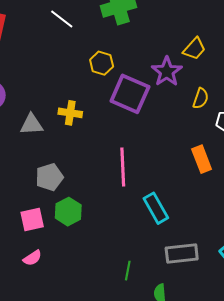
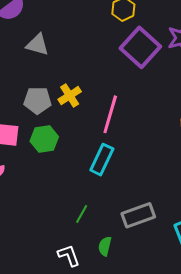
yellow cross: (70, 113) -> (70, 96), moved, turned 30
cyan rectangle: (156, 208) -> (102, 160), moved, turned 36
gray rectangle: (182, 254) -> (138, 215), turned -32

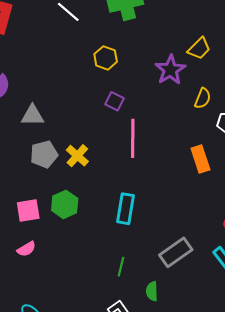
purple square: (140, 47) -> (114, 101), moved, size x0.5
gray pentagon: (37, 100) -> (44, 154), moved
pink line: (110, 114) -> (133, 138), moved

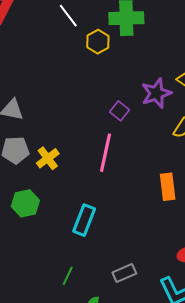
yellow hexagon: (106, 58) -> (98, 42), moved
purple square: (114, 101) -> (120, 111), moved
gray rectangle: (176, 252) -> (124, 273), size x0.7

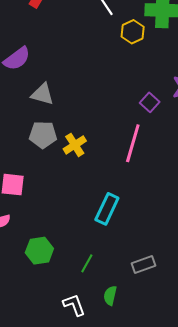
green hexagon: (25, 203) -> (39, 251), moved

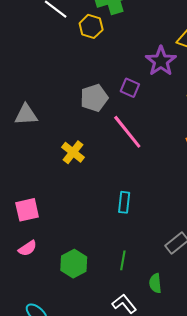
gray pentagon: (43, 135) -> (94, 98), moved
pink line: (133, 143) -> (127, 132), turned -36
cyan rectangle: (107, 209) -> (124, 202), size x0.7

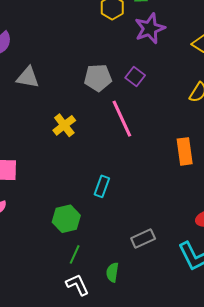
purple star: (161, 61) -> (150, 28), moved
green line: (123, 260) -> (75, 254), moved
green hexagon: (74, 264) -> (66, 219), moved

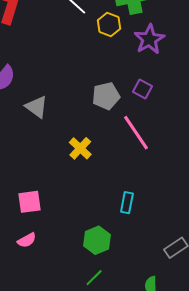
gray triangle: (28, 77) -> (37, 107), turned 35
green line: (75, 254) -> (94, 278), moved, turned 30

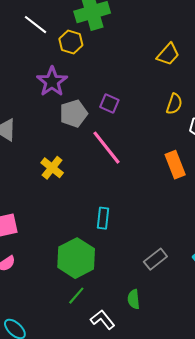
purple star: (149, 39) -> (52, 82), moved
green hexagon: (97, 240) -> (76, 258), size x1.4

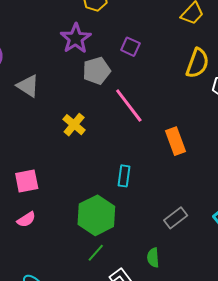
purple square: (109, 104) -> (130, 47), moved
yellow semicircle: (174, 104) -> (197, 63), size x1.4
orange rectangle: (175, 165) -> (176, 141), moved

